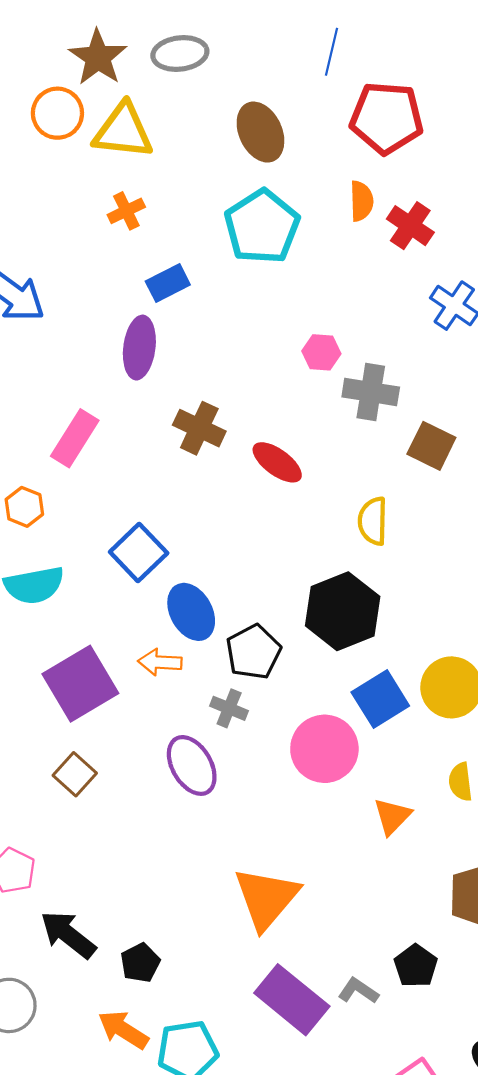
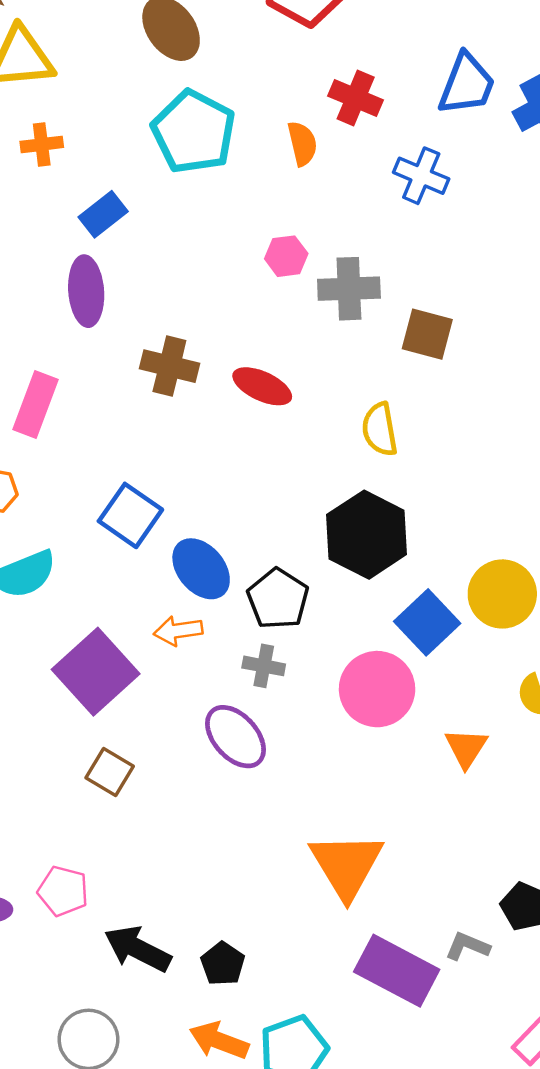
orange semicircle: (361, 201) -> (302, 143), moved
orange cross: (126, 211) -> (42, 144), turned 30

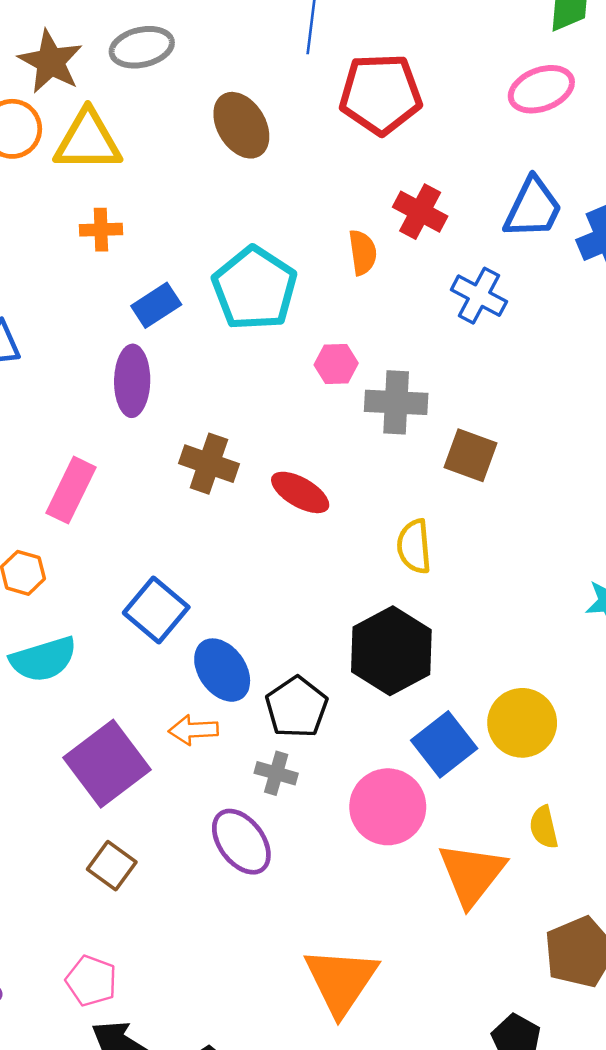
cyan pentagon: (194, 132) -> (255, 288), moved
orange triangle: (466, 748) -> (472, 874), size x1.6
pink pentagon: (63, 891) -> (91, 981), moved

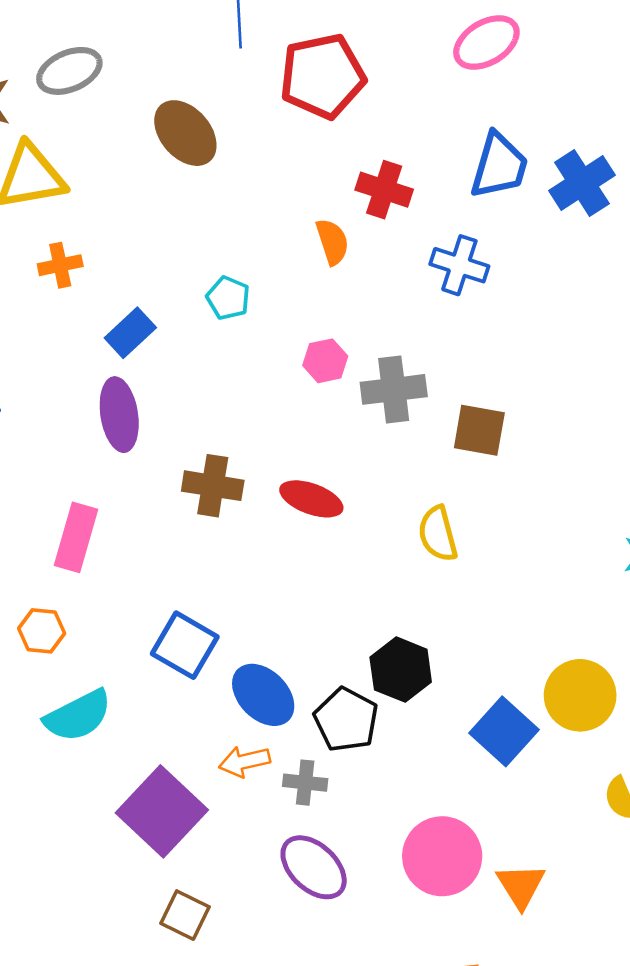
cyan pentagon: (255, 288) -> (228, 298), size x0.5
black hexagon: (391, 651) -> (401, 670), moved, size x0.7
gray cross: (276, 773) -> (305, 783), moved
pink circle: (388, 807) -> (442, 856), moved
orange triangle: (472, 874) -> (521, 886), moved, size x0.7

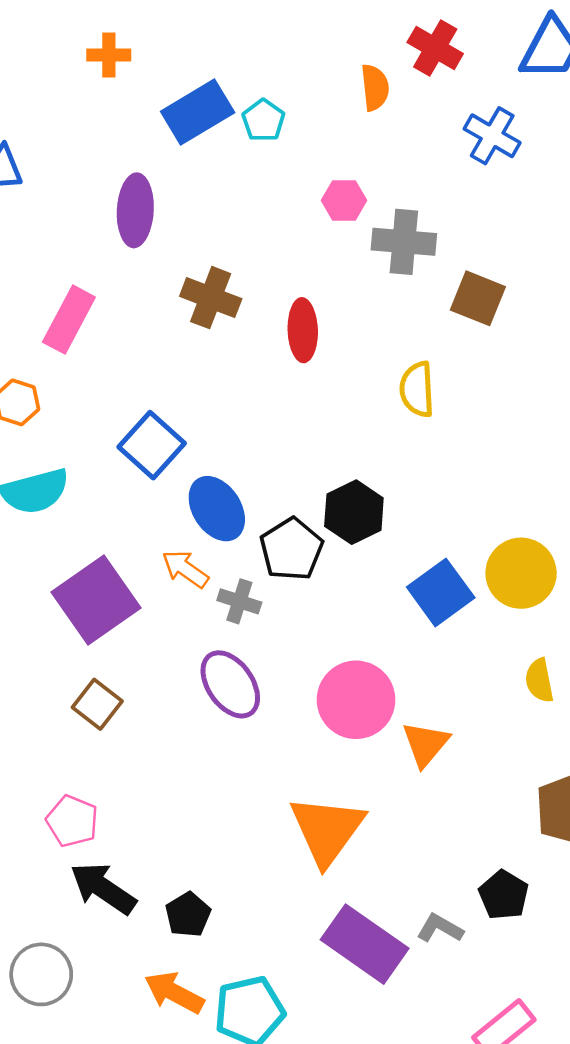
blue rectangle: (130, 333) -> (198, 112), moved, size x1.4
red ellipse: (311, 499) -> (303, 330), turned 56
orange arrow: (244, 762) -> (185, 569), turned 36

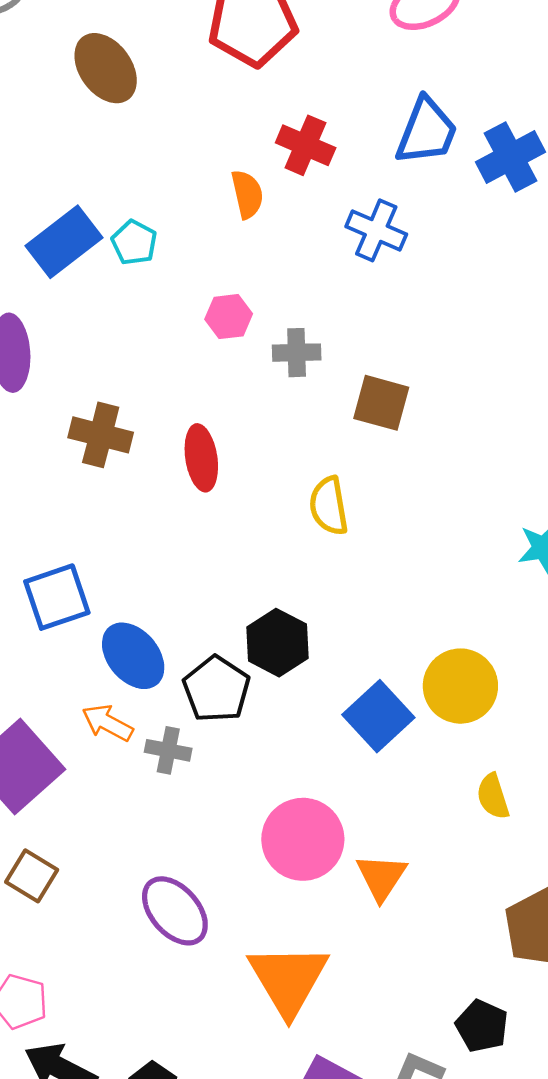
gray cross: (404, 242) -> (297, 353), size x0.7
blue square: (152, 445) -> (57, 597), turned 36
purple ellipse: (230, 684) -> (175, 911), moved

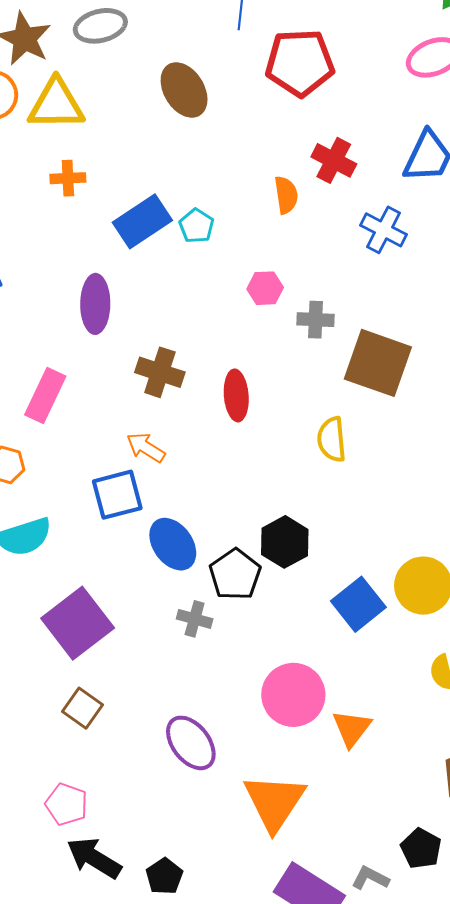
brown square: (381, 403) -> (378, 363), size x1.5
orange arrow: (107, 723) -> (146, 447), moved

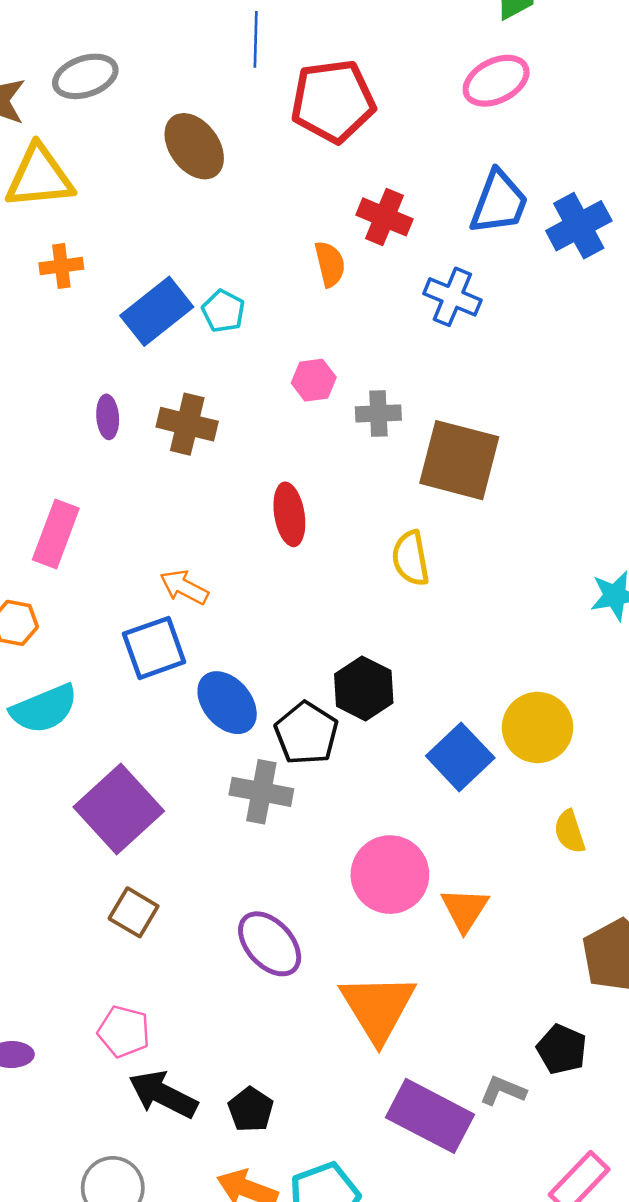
purple ellipse: (95, 304) -> (108, 417), size x0.6
brown cross: (160, 372) -> (187, 424), moved
gray cross: (195, 619) -> (261, 792), size x1.4

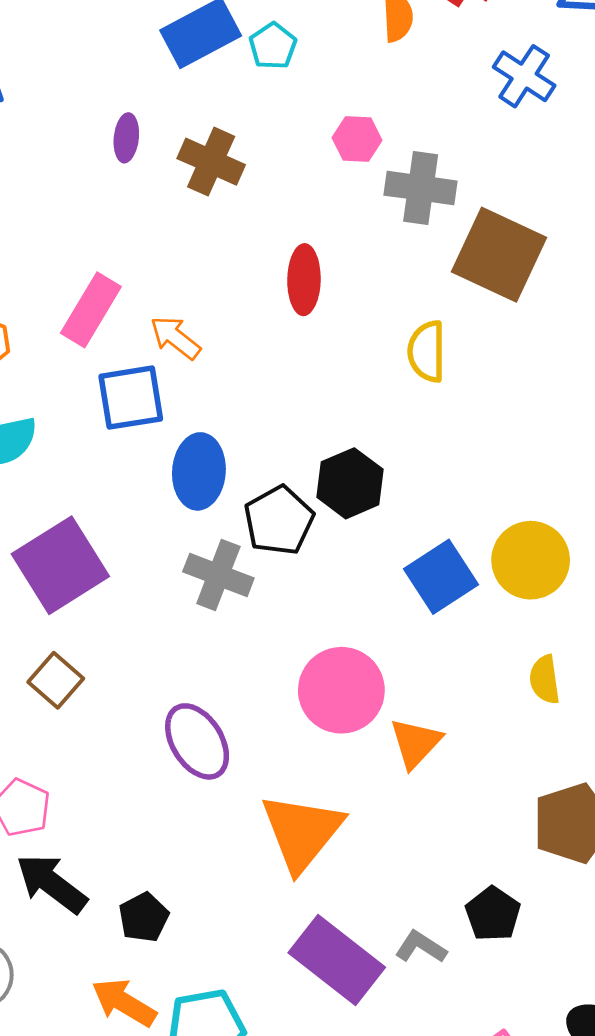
gray cross: (378, 413) -> (421, 188), size x1.4
pink rectangle: (56, 534) -> (91, 310), moved
blue ellipse: (227, 703) -> (199, 471), turned 34

